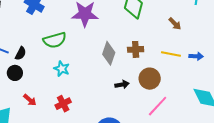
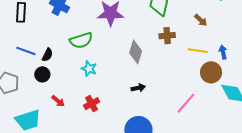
brown cross: (136, 49) -> (167, 36), moved
blue arrow: (196, 56) -> (223, 52), turned -104
brown circle: (150, 79) -> (211, 72), moved
black arrow: (122, 84) -> (138, 88), moved

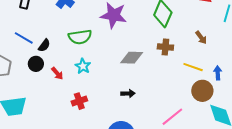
gray diamond: (136, 52) -> (132, 58), turned 65
red arrow: (58, 101) -> (57, 73), moved

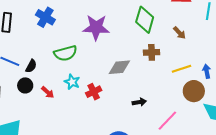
brown arrow: (201, 38) -> (180, 33), moved
yellow line: (193, 67) -> (182, 69), turned -30
black arrow: (128, 93) -> (139, 102), moved
red cross: (79, 101) -> (94, 92), moved

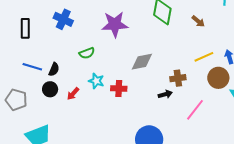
brown cross: (152, 52) -> (178, 78), moved
green semicircle: (65, 53) -> (87, 53), size x0.7
red arrow: (48, 92) -> (73, 94), turned 96
red cross: (94, 92) -> (119, 89), turned 35

